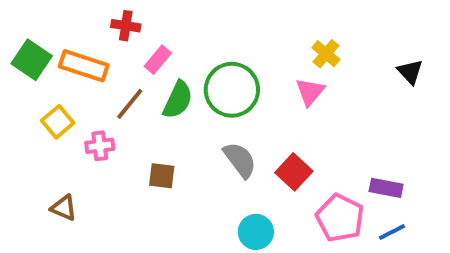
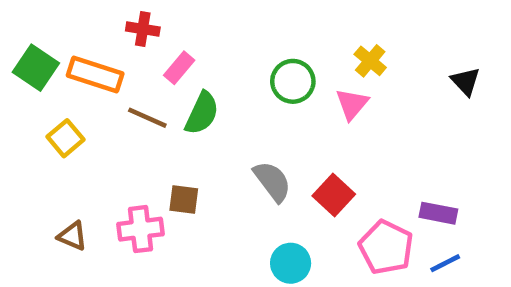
green circle: (232, 90) -> (293, 81), moved, size x0.7
brown line: (130, 104) -> (147, 118), turned 75
pink cross: (100, 146) -> (141, 229), moved, size x1.4

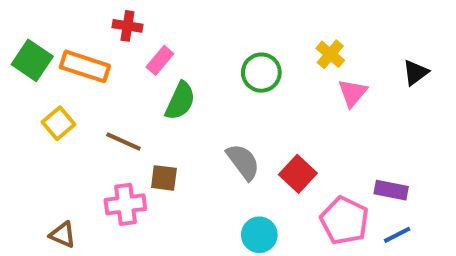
black triangle: (466, 81) -> (415, 73), turned 36
pink triangle: (352, 104) -> (353, 93), moved
brown line: (147, 118) -> (123, 141), moved
brown triangle: (72, 236) -> (63, 235), moved

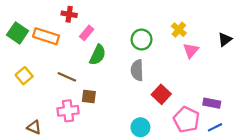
yellow square: (59, 123) -> (24, 76), moved
gray semicircle: (243, 162) -> (137, 70), moved, turned -145

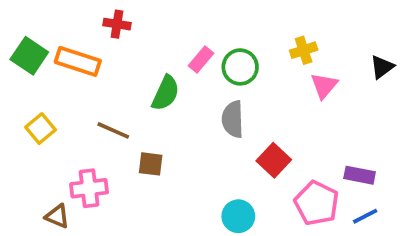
yellow cross: (179, 30) -> (304, 50), turned 32
pink rectangle: (87, 33) -> (201, 60), moved
pink cross: (68, 111) -> (89, 188), moved

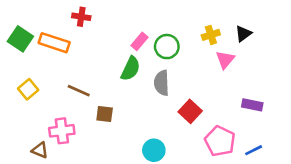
black triangle: (382, 67) -> (243, 34), moved
green semicircle: (166, 93) -> (131, 69), moved
purple rectangle: (360, 175) -> (252, 105), moved
cyan circle: (238, 216) -> (154, 150), moved

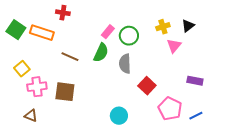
brown line: (79, 91) -> (70, 57), moved
brown square: (105, 114) -> (65, 92), moved, size x1.5
pink cross: (62, 131) -> (37, 87), moved

